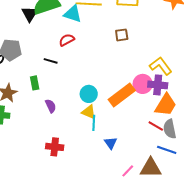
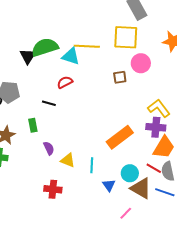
pink circle: (143, 84) -> (141, 63), moved
cyan circle: (89, 94) -> (130, 173), moved
yellow triangle: (89, 112) -> (68, 160), moved
brown triangle: (151, 168) -> (141, 188), moved, turned 30

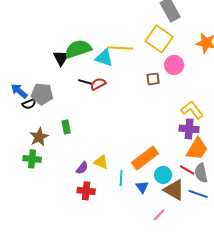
yellow square: (126, 37) -> (159, 39), turned 32
black line: (49, 103) -> (85, 82), moved
orange rectangle: (120, 137) -> (145, 158), moved
purple semicircle: (49, 148) -> (82, 168), moved, turned 64
cyan line: (92, 165) -> (121, 178), moved

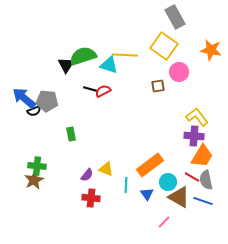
blue arrow: (19, 91) -> (24, 98), size x1.4
brown star: (39, 137) -> (34, 180), moved

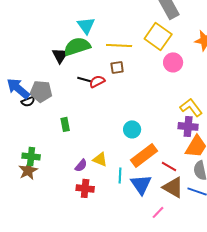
cyan triangle: (109, 65) -> (86, 25), moved, turned 36
brown square: (158, 86) -> (117, 67), moved
red line: (192, 177) -> (169, 166), moved
cyan circle: (168, 182) -> (132, 129), moved
blue triangle: (147, 194) -> (141, 184), size x1.6

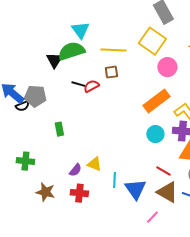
cyan circle: (132, 129) -> (155, 134), moved
orange rectangle: (144, 155) -> (156, 101), moved
brown star: (28, 170) -> (45, 192), moved, turned -30

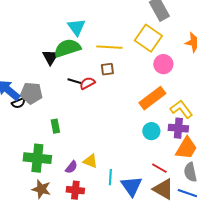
green cross: (25, 161) -> (37, 158), moved, size x1.5

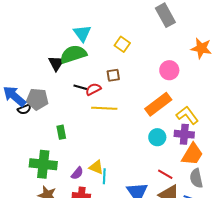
yellow square: (148, 38) -> (122, 44), moved, size x0.6
yellow line: (109, 47) -> (104, 108), moved
cyan line: (110, 177) -> (104, 176), moved

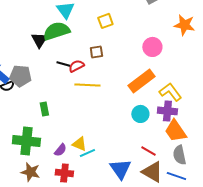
yellow square: (122, 44) -> (105, 21), turned 35
orange trapezoid: (192, 154) -> (175, 131), turned 115
cyan line: (104, 176) -> (87, 153), turned 63

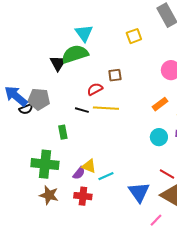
yellow square: (105, 21) -> (134, 36), moved
black line: (63, 64) -> (82, 110), moved
orange rectangle: (141, 81) -> (160, 104), size x0.6
yellow triangle: (79, 144) -> (89, 166), moved

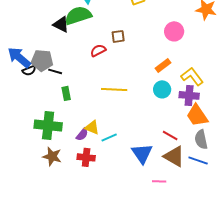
black triangle: (58, 63) -> (61, 24), turned -36
yellow line: (106, 108) -> (114, 89), moved
black line: (82, 110) -> (55, 71), moved
cyan circle: (159, 137) -> (162, 89), moved
pink line: (156, 220) -> (159, 181), turned 48

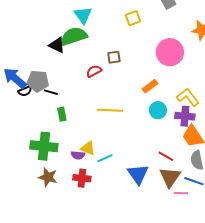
pink circle: (174, 31) -> (170, 52), size x1.4
orange rectangle: (163, 65) -> (150, 86), moved
purple semicircle: (82, 134) -> (78, 155), turned 56
brown triangle: (174, 156) -> (170, 177), turned 35
pink line: (159, 181) -> (181, 193), moved

